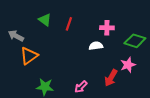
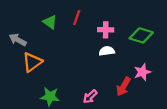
red line: (69, 24) -> (77, 18), moved
pink cross: (107, 28) -> (106, 30), moved
green diamond: (135, 41) -> (141, 35), moved

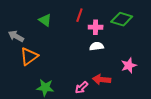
red line: (77, 18) -> (79, 15), moved
green diamond: (141, 35) -> (122, 19), moved
red arrow: (123, 87) -> (102, 80), moved, turned 66

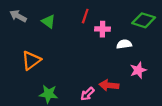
green diamond: (122, 19) -> (144, 20), moved
gray arrow: (16, 36) -> (18, 16), moved
white semicircle: (97, 46) -> (124, 44), moved

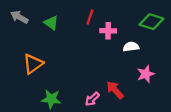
red arrow: (109, 85) -> (115, 90), turned 42

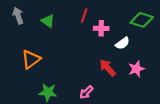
gray arrow: (19, 17) -> (18, 16), turned 42
white semicircle: (131, 47) -> (123, 43), turned 152
red arrow: (115, 90) -> (108, 68), moved

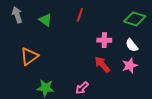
pink cross: (101, 28) -> (104, 40), moved
white semicircle: (123, 43) -> (132, 45), moved, turned 88

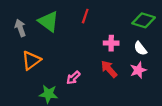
gray arrow: (17, 15) -> (20, 28), moved
green triangle: (45, 20) -> (48, 21), size x1.5
pink arrow: (82, 88) -> (73, 78), moved

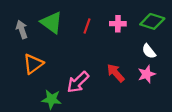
red line: (85, 16) -> (87, 26), moved
pink cross: (111, 43) -> (118, 24), moved
pink arrow: (73, 78) -> (78, 82), size x1.5

